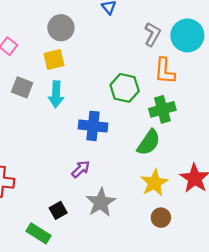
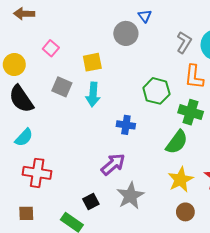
gray circle: (61, 28) -> (126, 33), moved
green cross: (162, 109) -> (191, 112), turned 30
blue cross: (93, 126) -> (126, 125), size x0.7
purple arrow: (81, 169) -> (113, 164), size x1.4

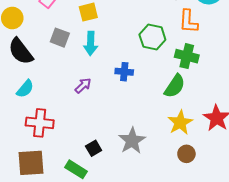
purple arrow: (113, 164) -> (83, 86), moved, size x0.7
brown square: (26, 213) -> (31, 163), size x1.8

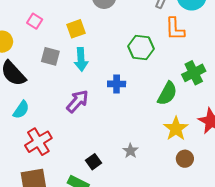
green cross: (187, 56) -> (194, 73), moved, turned -35
purple arrow: (83, 86) -> (77, 101), size x1.4
red cross: (40, 123) -> (38, 142), turned -32
gray star: (132, 141) -> (130, 151), size x0.6

